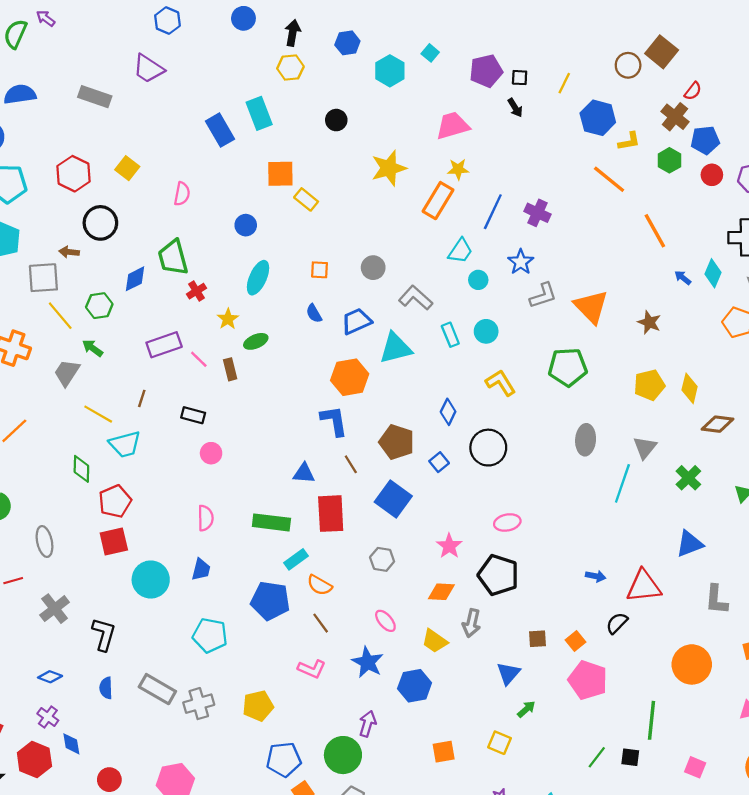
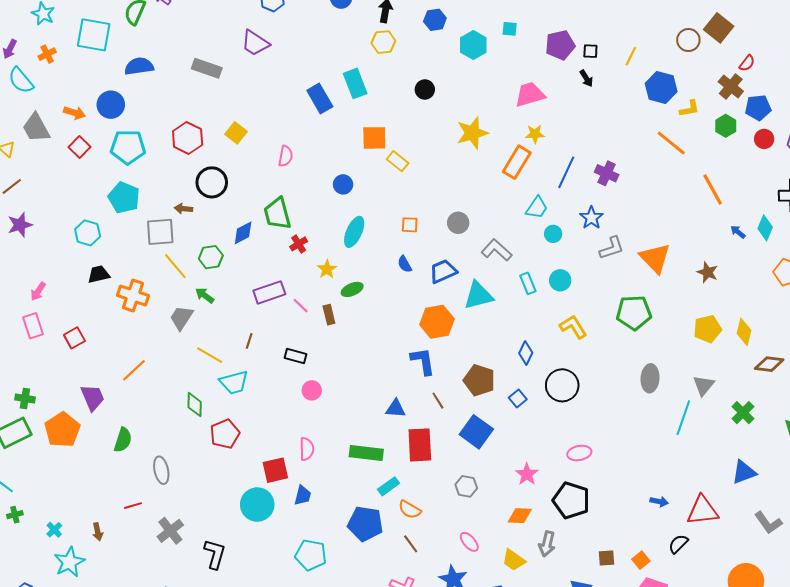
cyan square: (430, 53) -> (510, 29), turned -35
red square: (114, 541) -> (275, 470), moved
gray L-shape: (716, 600) -> (768, 523), turned -40

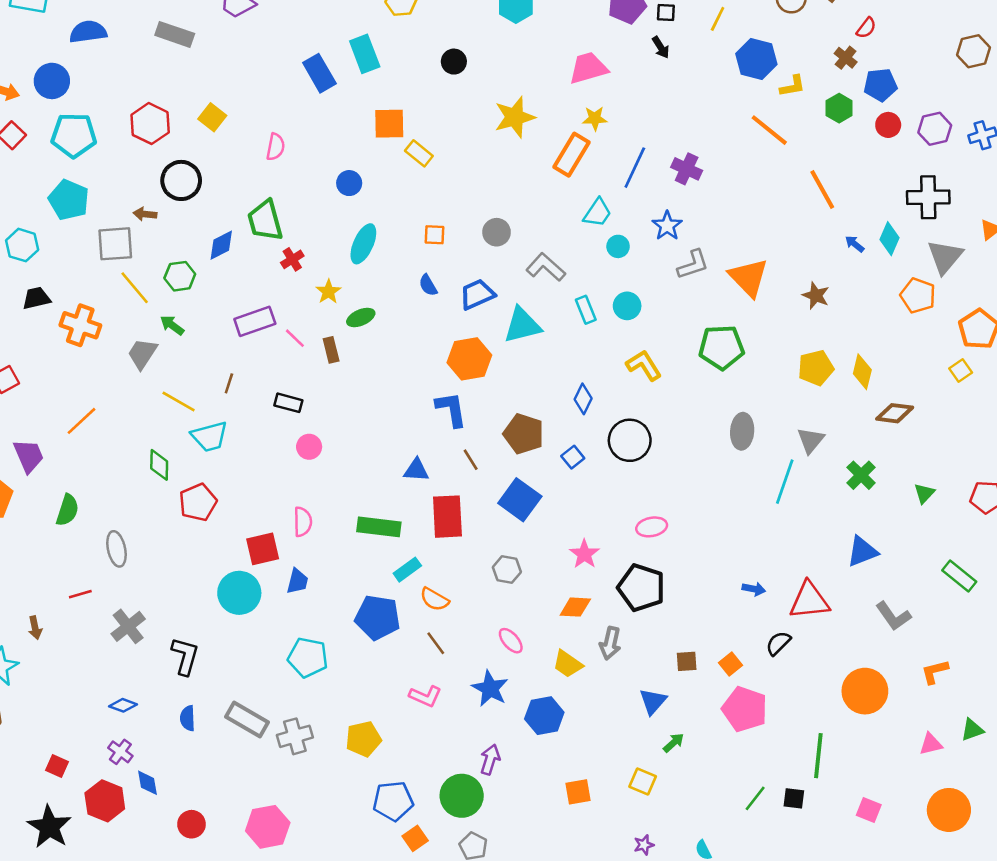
brown cross: (731, 86) -> (846, 58), size x0.7

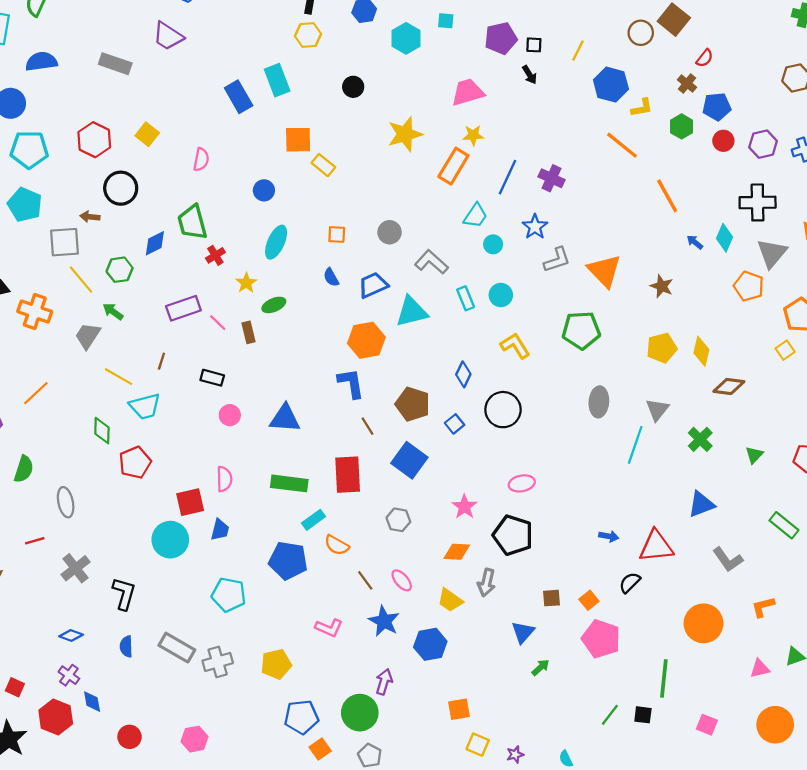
blue triangle: (416, 470) -> (285, 418), moved, size x1.4
brown line: (436, 643) -> (365, 580), moved
yellow square: (643, 782) -> (478, 745), moved
pink hexagon: (268, 827) -> (195, 739), size x0.7

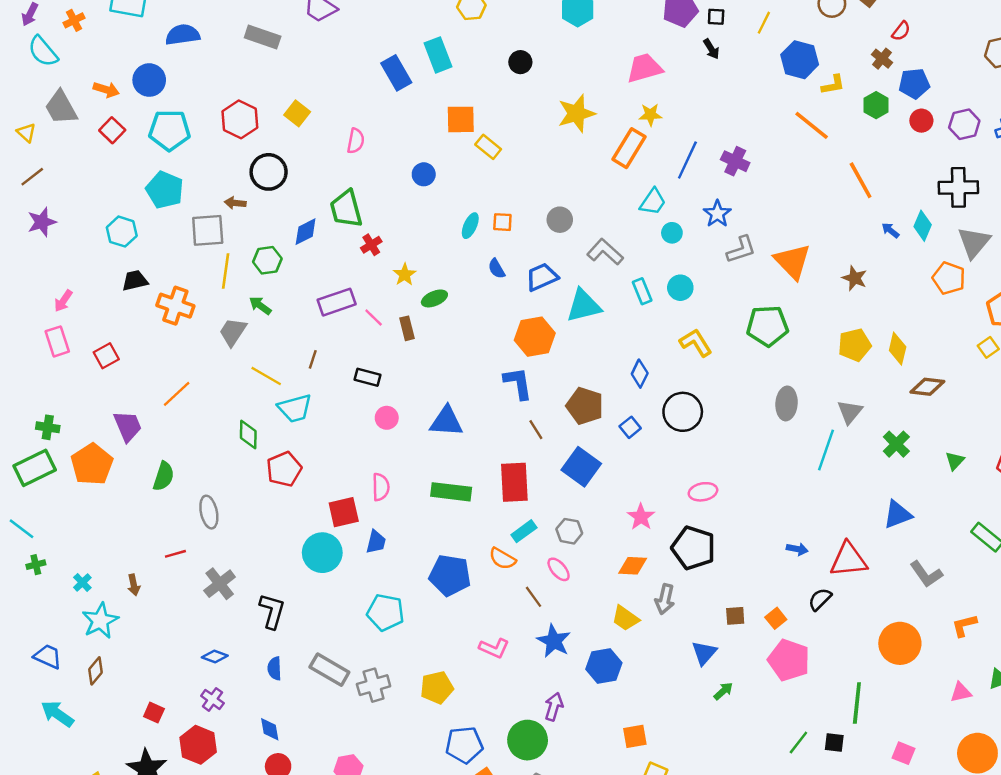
cyan ellipse: (276, 242) -> (470, 226), moved, size x0.7
yellow line: (81, 280) -> (226, 271), turned 48
cyan rectangle: (314, 520) -> (524, 531), moved
pink ellipse: (402, 580) -> (559, 569), moved
blue diamond: (92, 702) -> (270, 729), moved

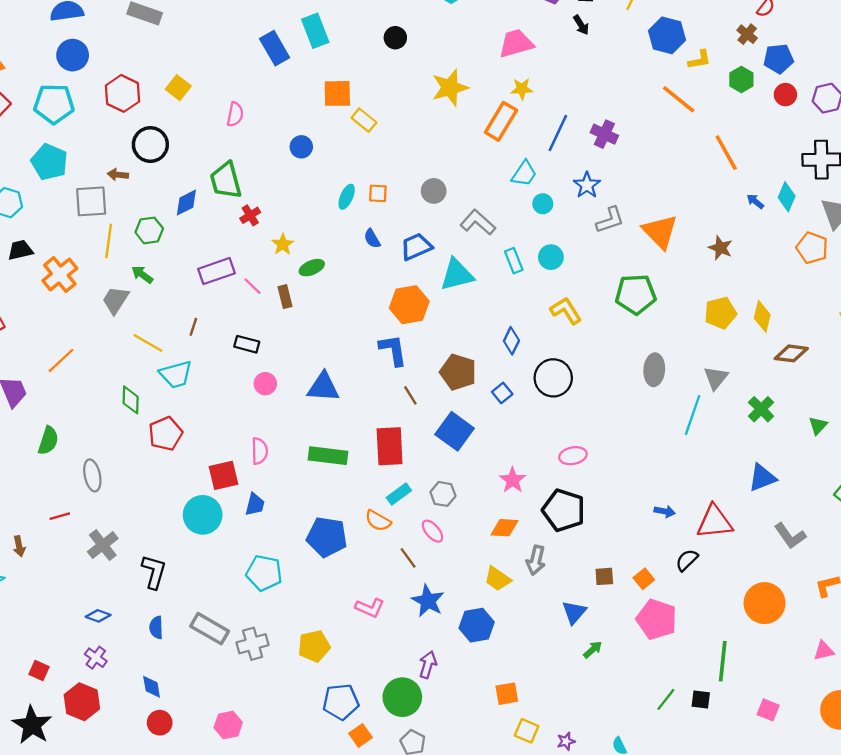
blue circle: (149, 80) -> (73, 55), moved
orange cross: (175, 306) -> (60, 275), turned 32

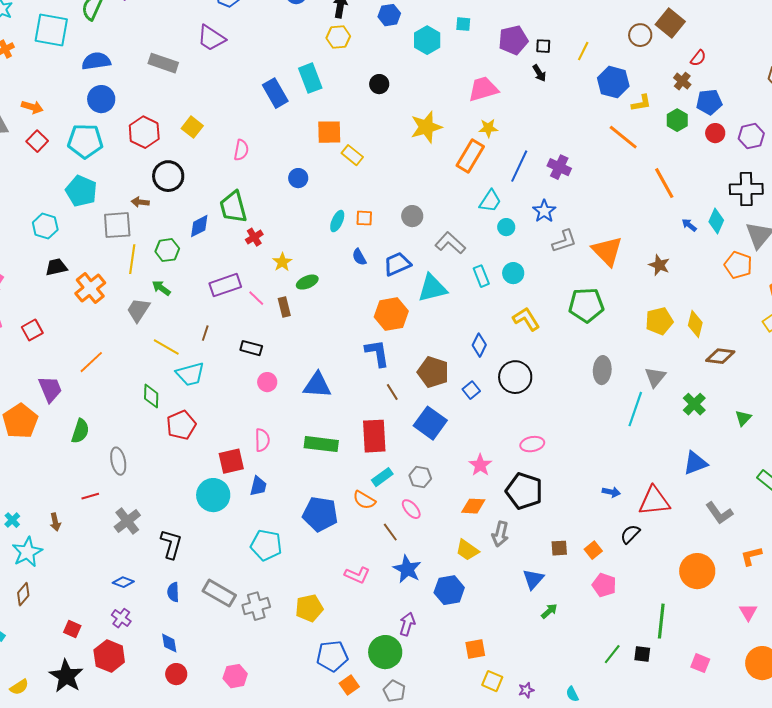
pink pentagon: (657, 619) -> (604, 585), size x0.7
pink triangle: (824, 651) -> (748, 612), turned -48

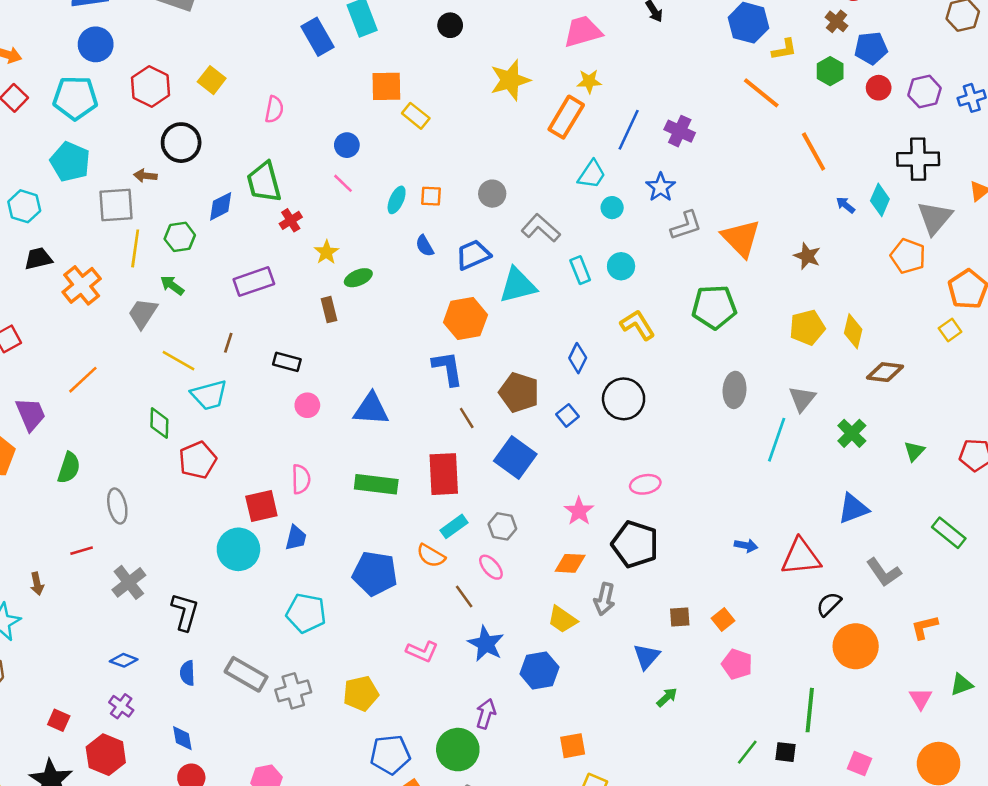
pink line: (256, 298) -> (343, 183), moved
black semicircle: (630, 534) -> (829, 604), moved

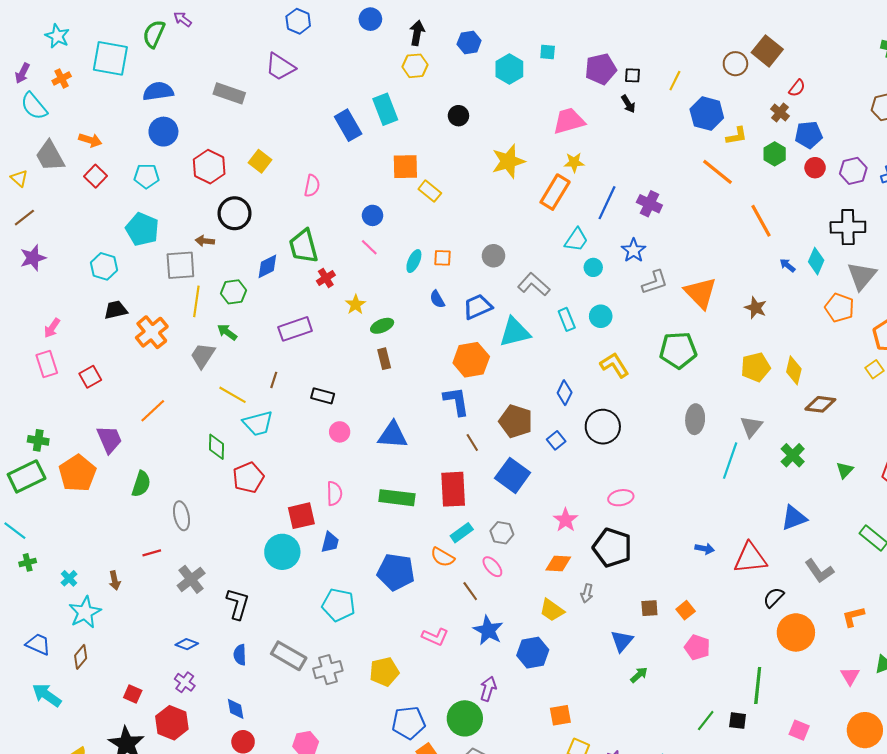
cyan pentagon: (75, 98) -> (146, 176), size x0.7
brown rectangle: (329, 310) -> (384, 359), moved
gray arrow: (604, 599) -> (587, 593), size x0.7

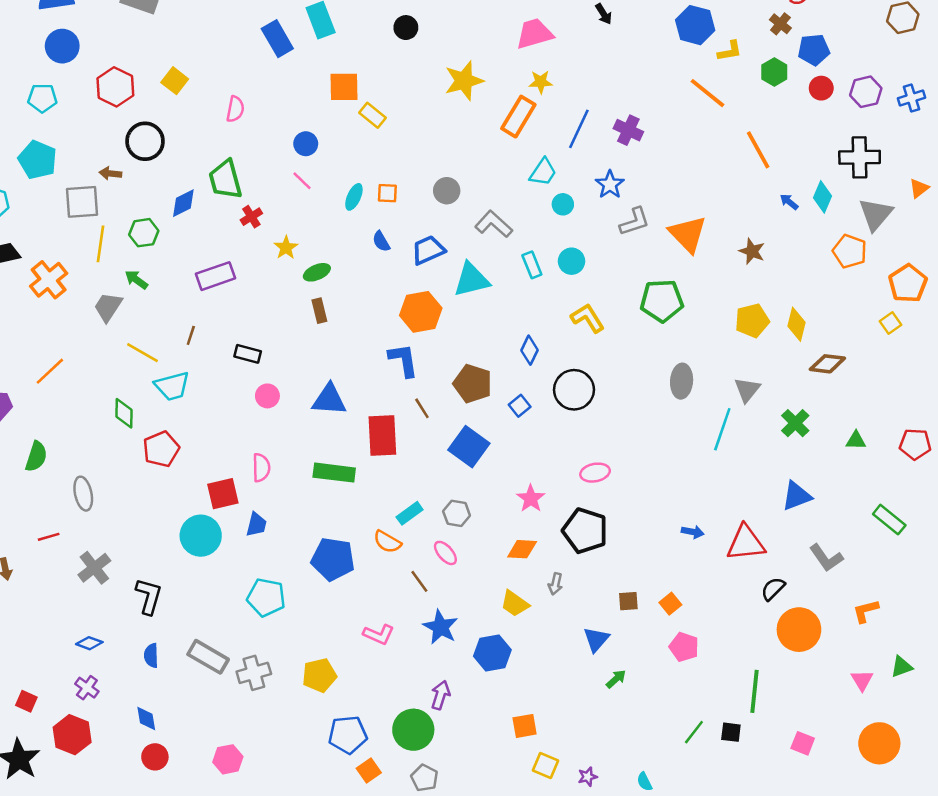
green triangle: (845, 470) -> (856, 440), turned 48
red rectangle: (453, 489) -> (382, 435), moved

